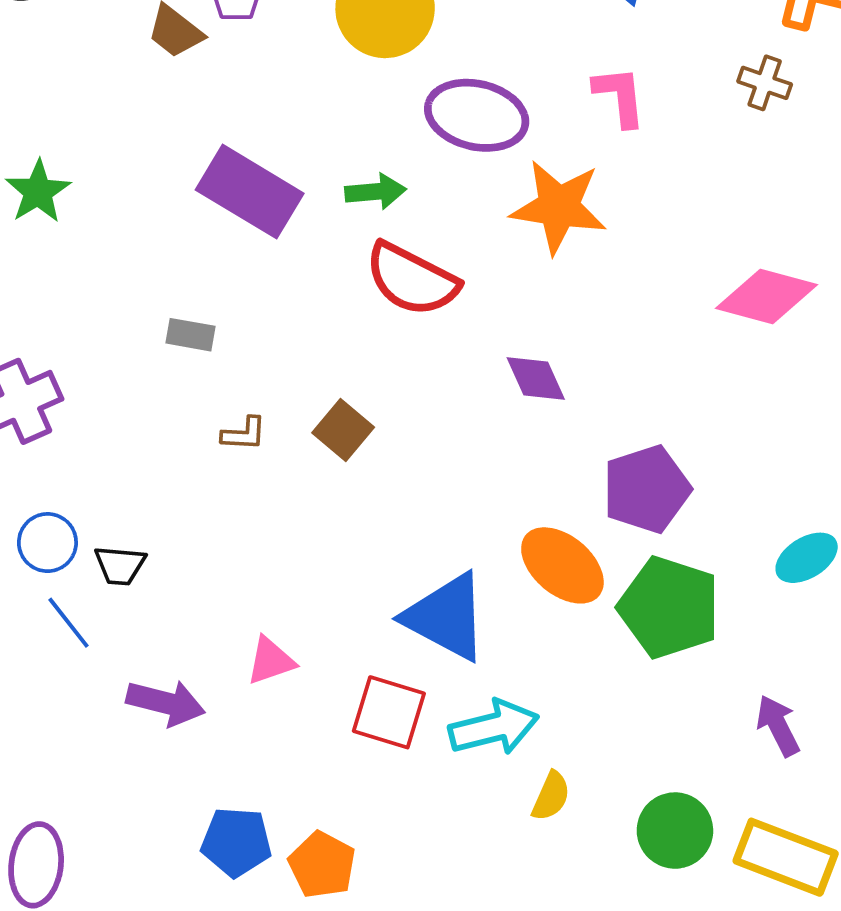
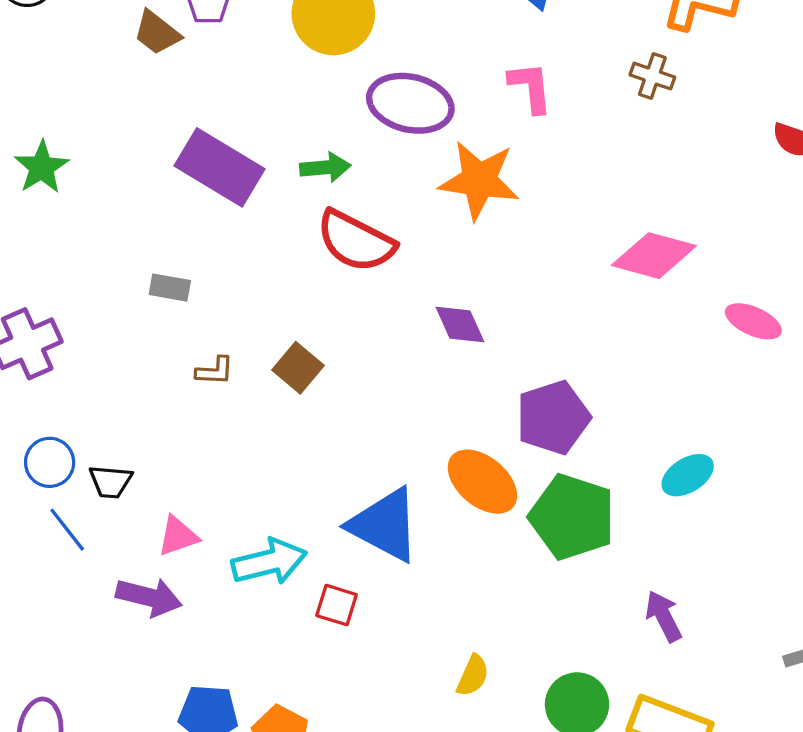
pink triangle: (271, 661) -> (178, 536), moved
red square: (389, 712) -> (337, 605), size x0.7
cyan arrow: (494, 728) -> (269, 562), moved

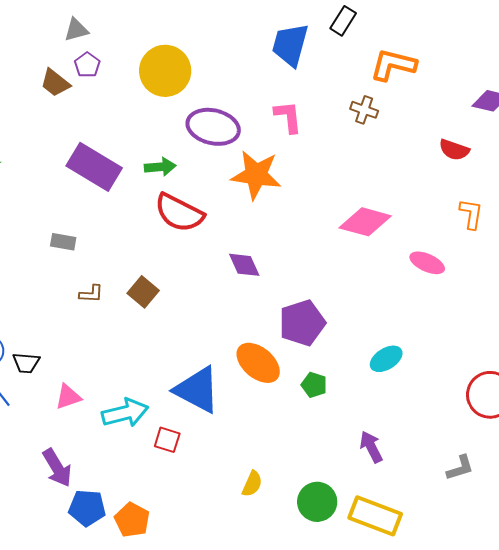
green pentagon: (572, 517) -> (314, 385), size x0.5
purple arrow: (149, 597) -> (57, 468), moved, turned 45

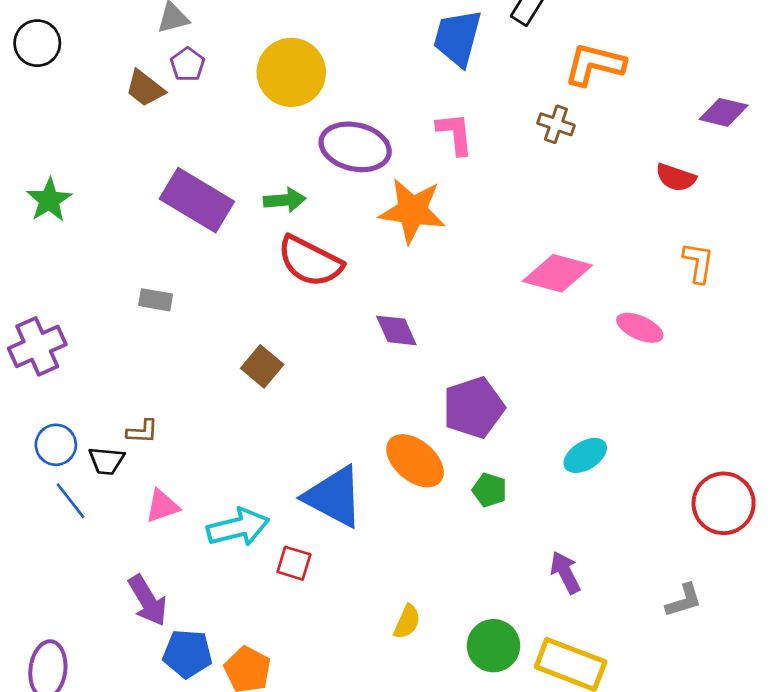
brown L-shape: (91, 294) -> (142, 432), moved

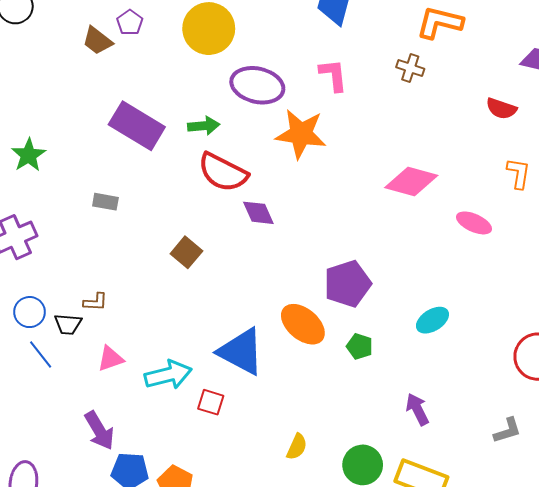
green star: (49, 200) -> (29, 155), moved
purple diamond: (396, 330) -> (258, 213), moved

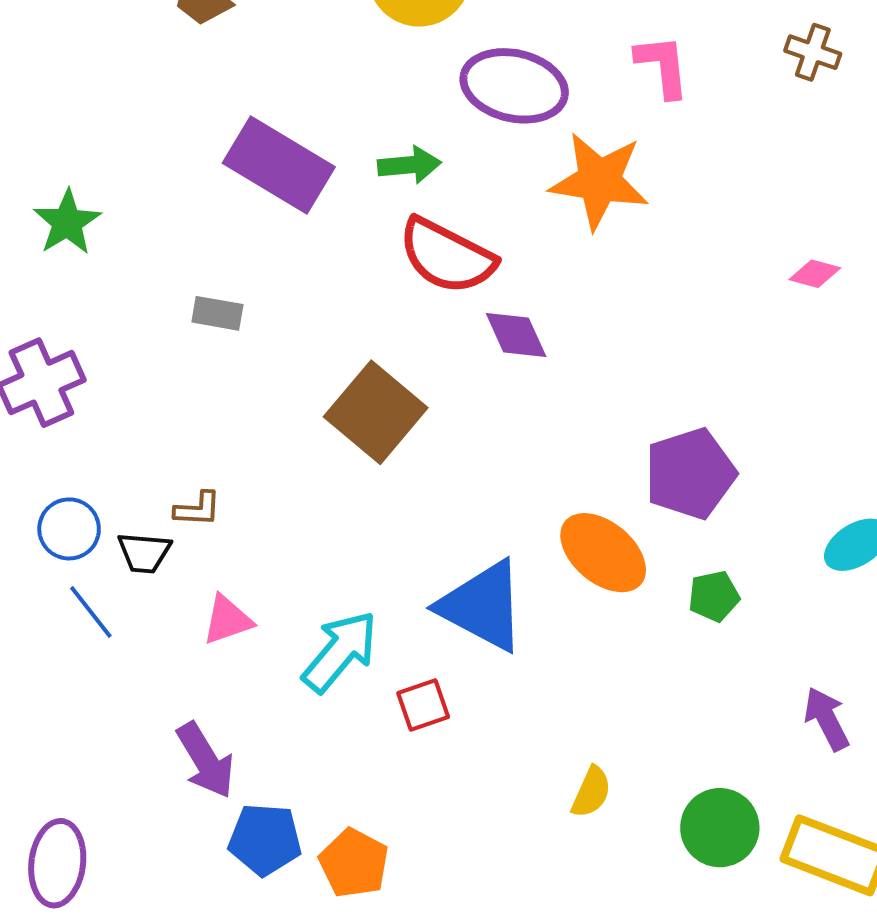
pink diamond: (411, 181) -> (815, 274), size x0.5
brown square: (186, 252) -> (376, 412), size x1.6
green pentagon: (360, 346) -> (714, 596), turned -30
cyan arrow: (168, 375) -> (340, 652), turned -36
red square: (211, 402) -> (423, 705), turned -36

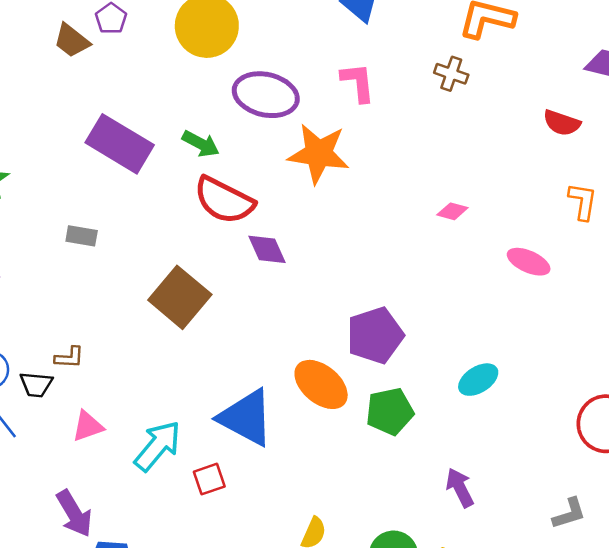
green arrow: (409, 165) -> (201, 144), turned 33
green pentagon: (714, 596) -> (390, 411), size x1.5

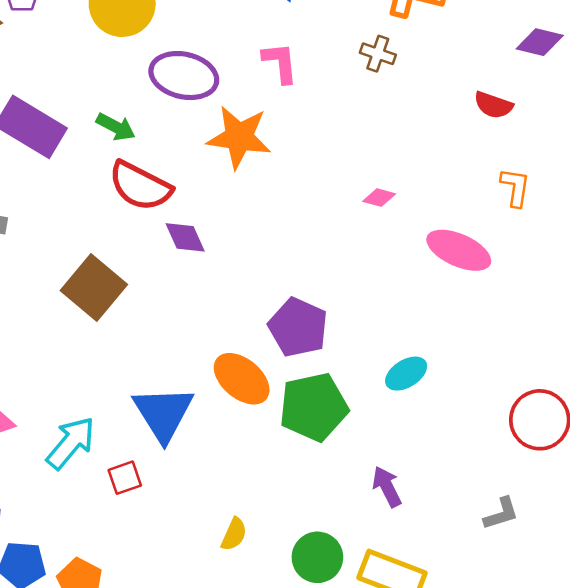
pink ellipse: (529, 262) -> (459, 250), size x1.4
purple pentagon: (375, 335) -> (298, 327), turned -30
green pentagon: (390, 411) -> (314, 407), size x1.4
blue triangle: (246, 418) -> (163, 413), turned 30

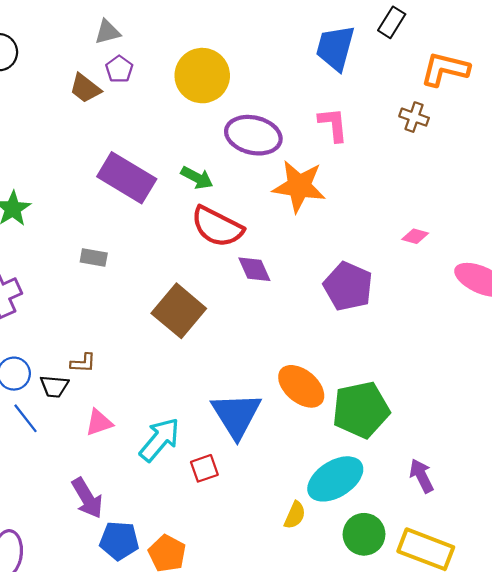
purple pentagon: (298, 327) -> (348, 286), moved
cyan ellipse: (406, 374) -> (335, 479), moved, size x1.6

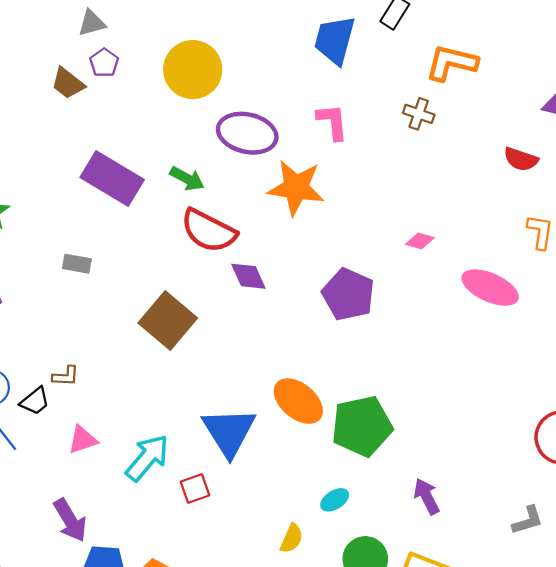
black trapezoid: (54, 386) -> (35, 401), turned -44
cyan ellipse: (335, 479) -> (335, 500), size x0.5

